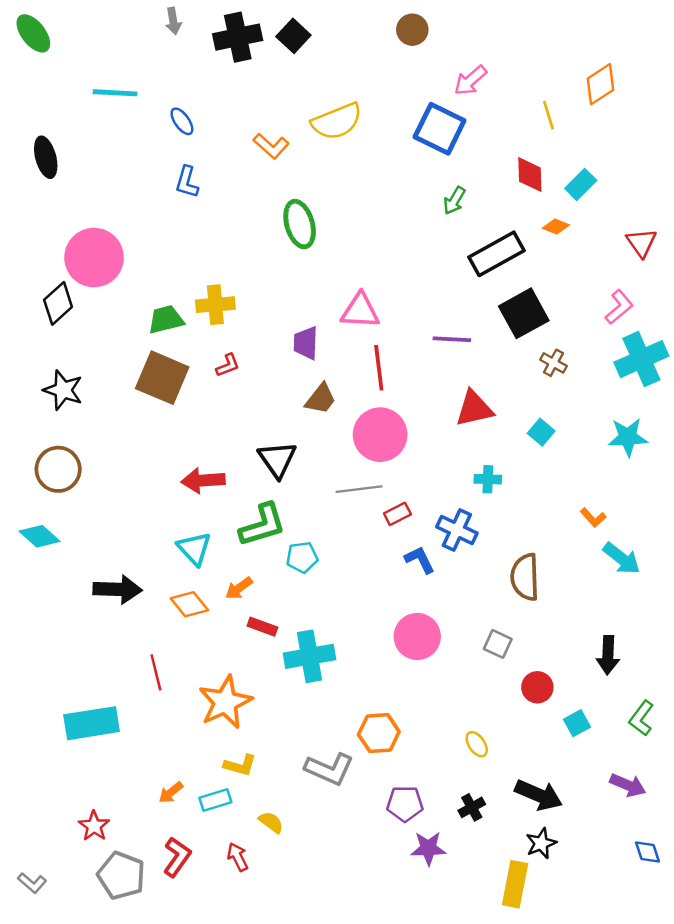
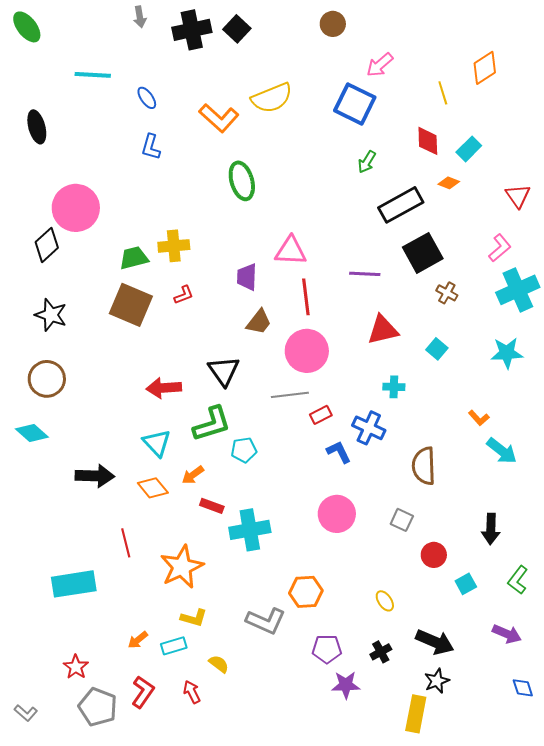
orange L-shape: (271, 146) -> (219, 118), size x1.4

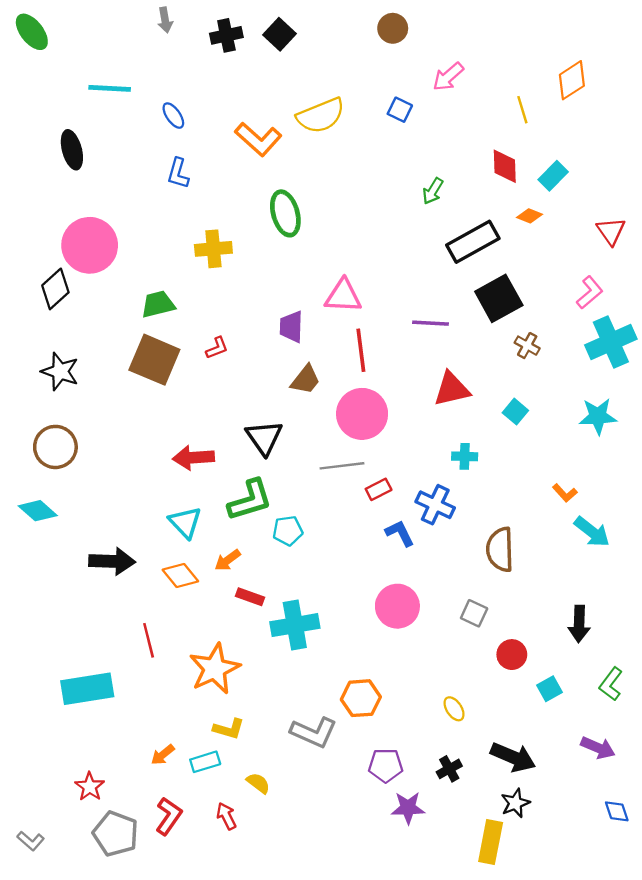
black cross: (192, 30) -> (226, 35), size x0.7
blue square: (355, 104) -> (400, 110), moved, size x0.5
black ellipse: (37, 127) -> (72, 150), moved
yellow cross: (174, 246) -> (213, 249), moved

